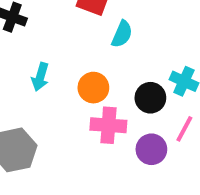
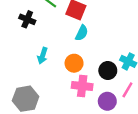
cyan semicircle: (122, 34) -> (82, 33), moved

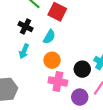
black cross: (27, 19) -> (25, 27), moved
cyan semicircle: (82, 33) -> (49, 37), moved

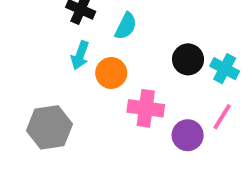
orange circle: (52, 60) -> (111, 73), moved
black circle: (82, 69) -> (188, 59), moved

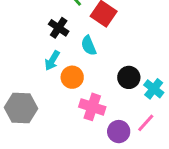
cyan semicircle: (126, 26) -> (89, 46), turned 120

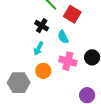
orange circle: (72, 77) -> (43, 71), moved
pink cross: (92, 107) -> (68, 61), moved

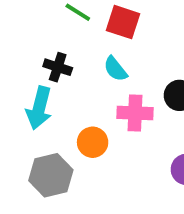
black cross: (42, 26) -> (58, 67), moved
cyan arrow: (38, 49) -> (39, 108), moved, size x1.5

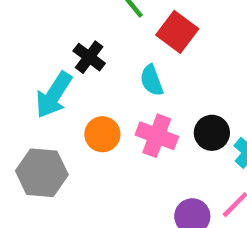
orange circle: (93, 142) -> (102, 134), moved

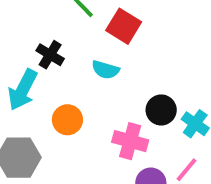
cyan semicircle: (152, 80) -> (105, 70), turned -48
pink cross: (157, 136) -> (130, 141), moved

